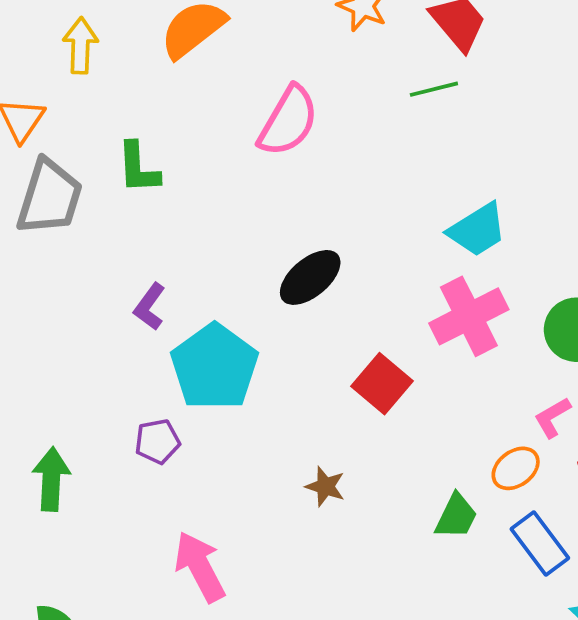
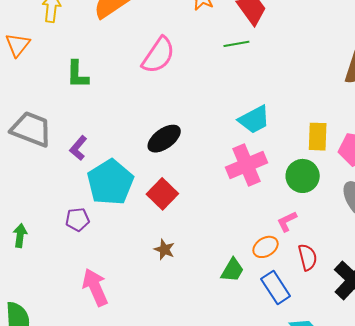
gray trapezoid: (50, 197) -> (31, 129), moved, turned -90
red square: (382, 384) -> (162, 194), moved
green arrow: (51, 479) -> (20, 236), size x0.7

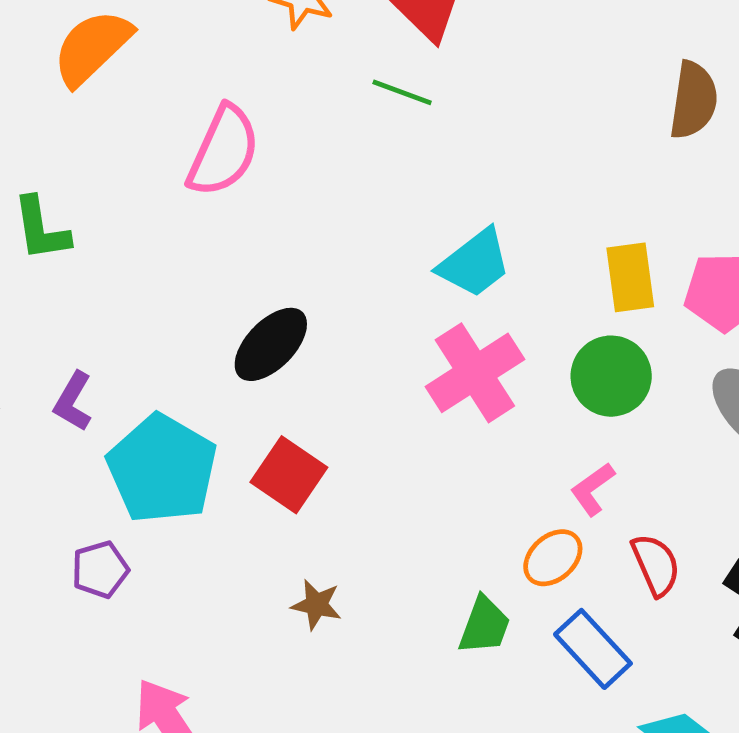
green line: (236, 44) -> (402, 92), turned 40

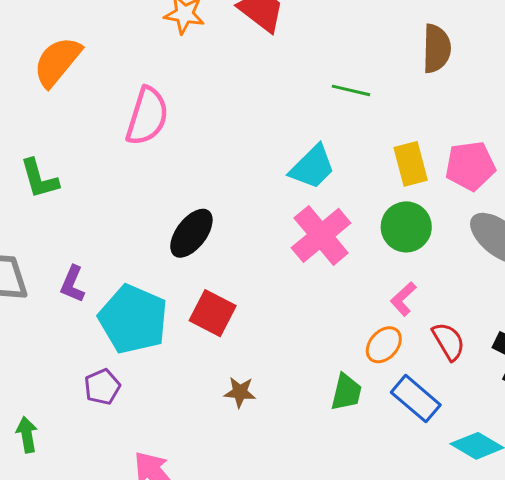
green line: (402, 92) -> (351, 90), moved

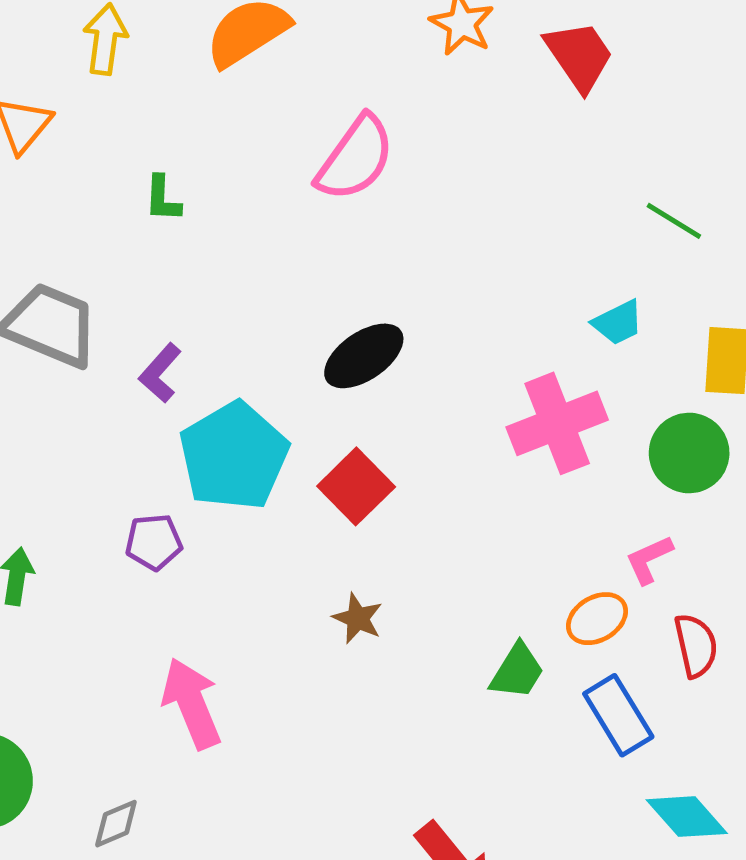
cyan trapezoid: (312, 167) -> (618, 323), moved, size x0.7
green L-shape: (39, 179) -> (163, 199), size x0.7

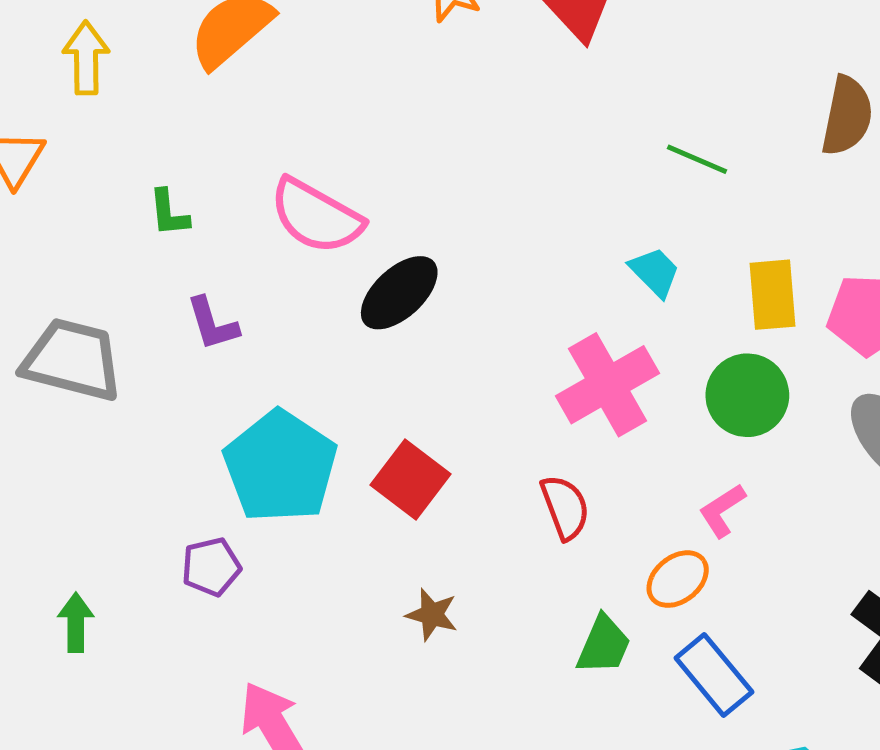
pink semicircle: (355, 158) -> (316, 216), moved, turned 92
cyan trapezoid: (618, 323) -> (655, 272), turned -100
black ellipse: (364, 356) -> (399, 293), moved
purple L-shape: (160, 373) -> (212, 324), moved, turned -50
red semicircle: (696, 646) -> (565, 507), moved

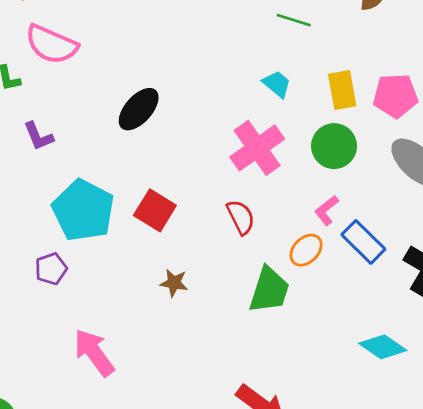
pink semicircle: (316, 216) -> (51, 44), moved
green trapezoid: (604, 645) -> (269, 290), size x1.4
blue rectangle: (714, 675) -> (363, 242), moved

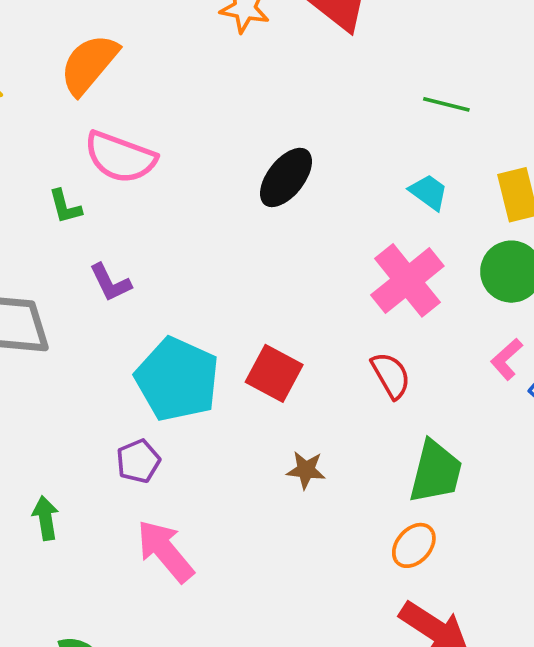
black ellipse: (139, 109) -> (286, 177), moved
orange ellipse: (306, 250) -> (414, 545), moved
pink arrow: (94, 353) -> (165, 551), moved

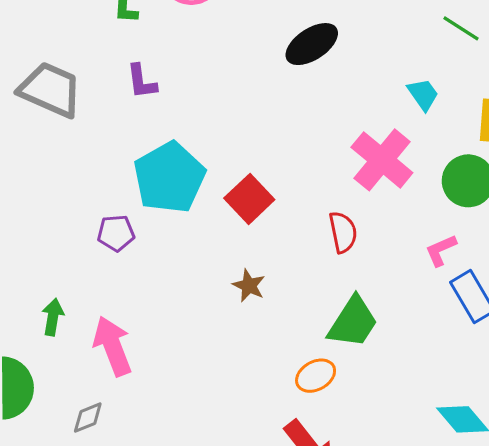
pink cross: (407, 280) -> (382, 160), turned -30
green arrow: (46, 518) -> (53, 317), moved
pink arrow: (165, 551) -> (113, 346), moved

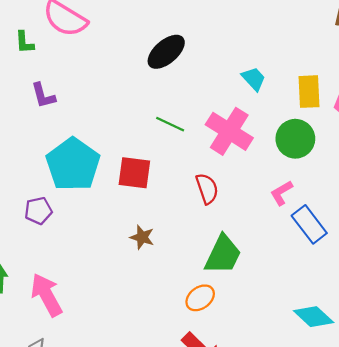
green line: (461, 28) -> (170, 124), moved
red square: (249, 199) -> (134, 173), turned -32

